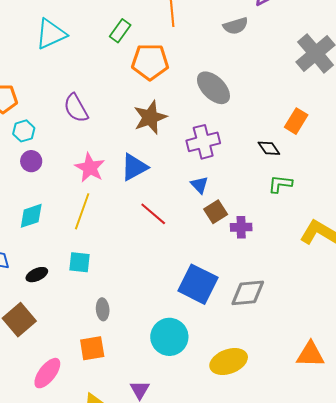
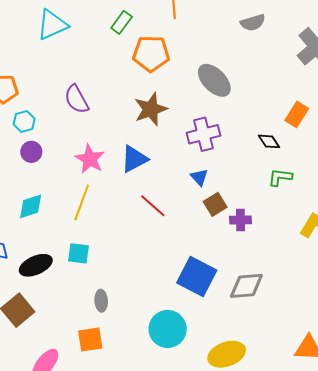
gray semicircle: (236, 26) -> (253, 23), moved
black ellipse: (37, 275) -> (36, 265), size x1.5

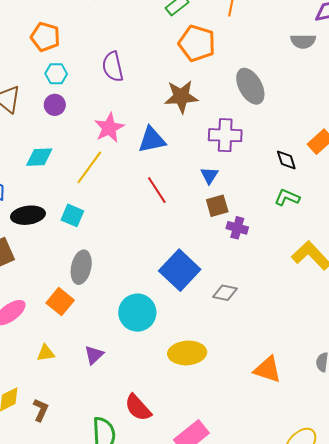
gray diamond: (246, 286) -> (225, 293), size x0.7
gray ellipse: (101, 301) -> (81, 267), size x1.5
orange square: (90, 340) -> (60, 302), turned 32

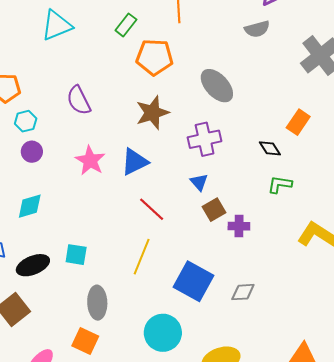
yellow line: (89, 167) -> (142, 257), moved

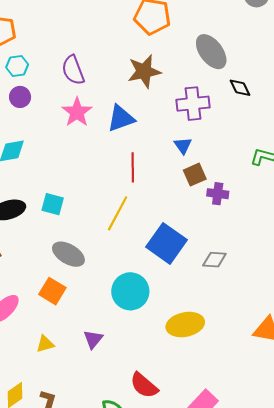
purple semicircle: (79, 100) -> (73, 70), moved
black diamond: (270, 148) -> (240, 88), moved
red line: (152, 209) -> (133, 167), turned 40
gray ellipse: (97, 303) -> (68, 254), turned -64

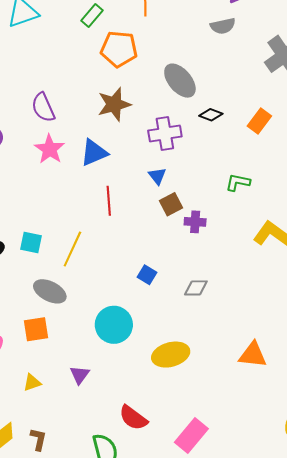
black diamond: (240, 88) -> (211, 115), turned -40
yellow line: (118, 213) -> (72, 249), moved
blue square: (167, 243) -> (147, 275), size x0.5
orange square: (52, 291) -> (36, 329), turned -36

